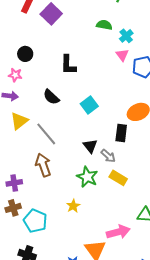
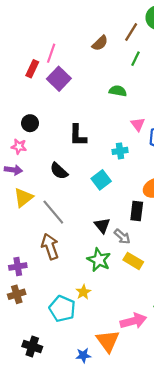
cyan cross: (126, 36) -> (120, 151), moved, turned 32
cyan pentagon: (35, 221) -> (62, 309), moved

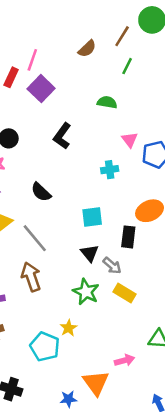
black L-shape: (78, 135) -> (62, 136), moved, turned 35
cyan square: (101, 180) -> (92, 217), moved, turned 30
pink arrow: (133, 321) -> (125, 360), size x0.7

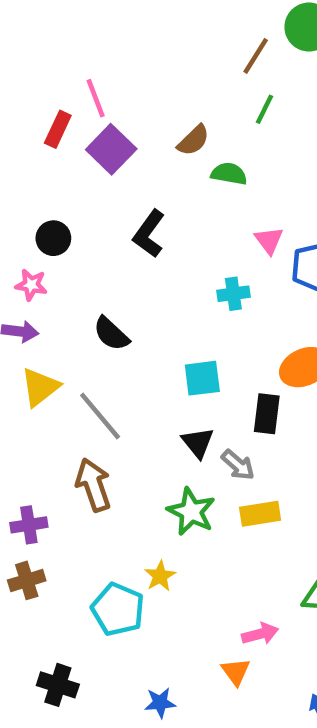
brown semicircle: (87, 49) -> (193, 140), moved
pink line: (32, 60) -> (96, 98), turned -40
yellow rectangle: (125, 293) -> (260, 514), turned -40
orange triangle: (96, 383) -> (236, 672), moved, size x0.6

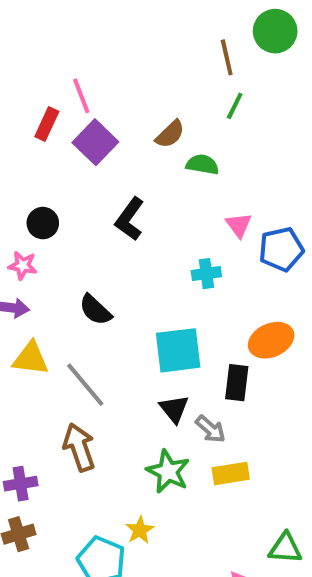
brown line: (256, 56) -> (227, 57), turned -45
cyan square: (202, 378) -> (178, 350), size x1.4
yellow triangle: (40, 387) -> (31, 358), turned 45

